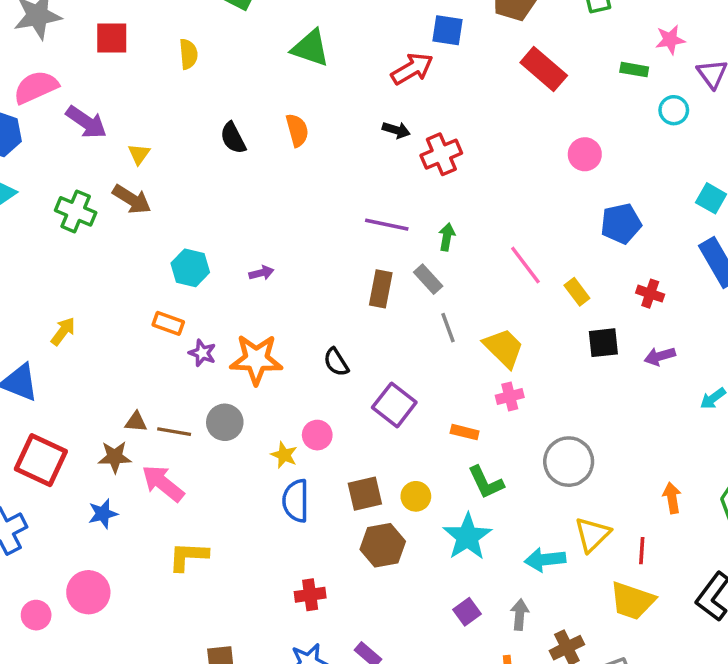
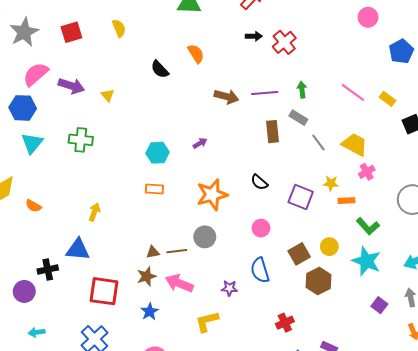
brown arrow: (132, 199) -> (226, 97), moved
purple star: (202, 353) -> (229, 288), moved
yellow star: (284, 455) -> (331, 183), moved

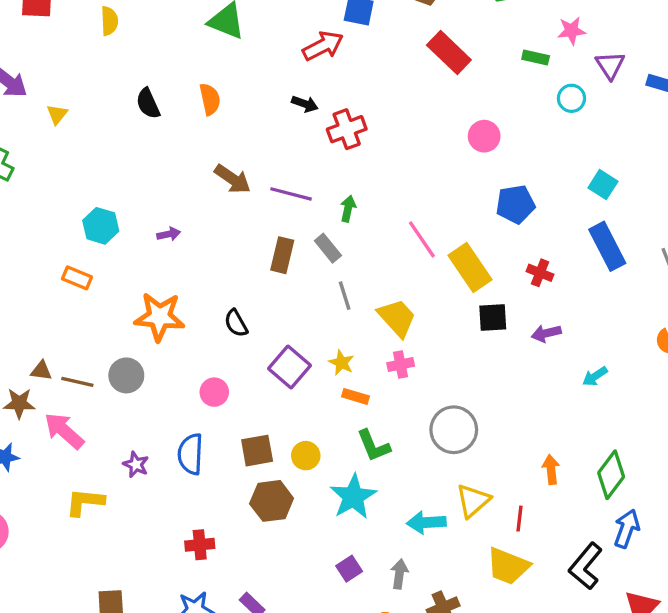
yellow rectangle: (388, 99) -> (470, 267), size x1.8

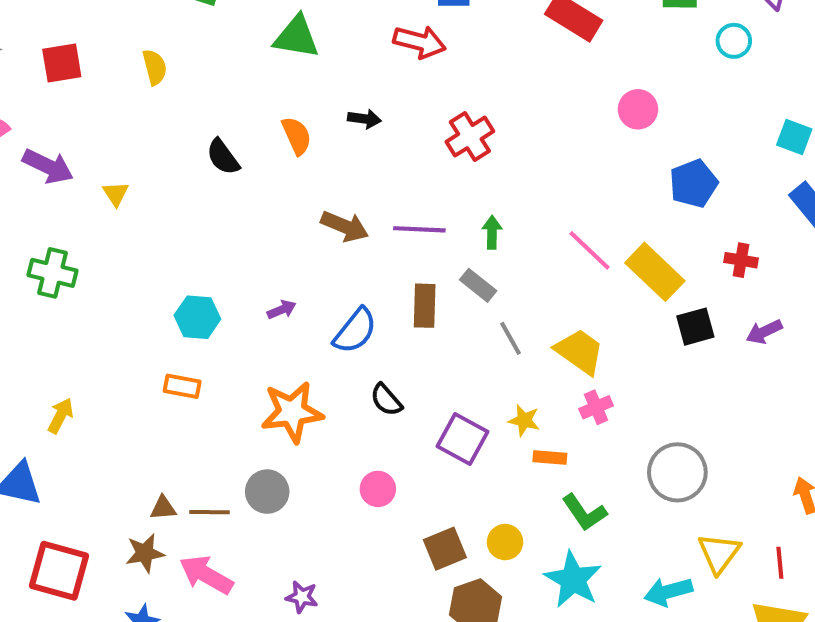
red arrow: (323, 46) -> (420, 42), turned 54
black arrow: (305, 104) -> (364, 119), moved
blue semicircle: (190, 454) -> (355, 331), moved, turned -132

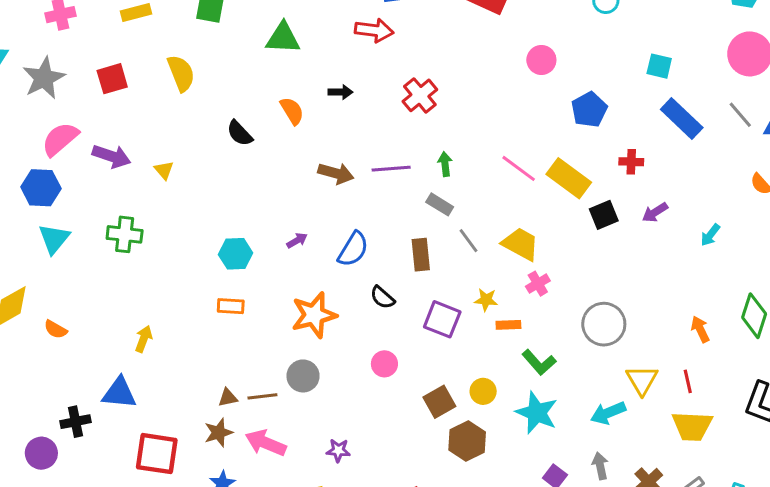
yellow semicircle: (155, 67) -> (181, 73), size x1.4
brown rectangle: (425, 306) -> (421, 255), moved

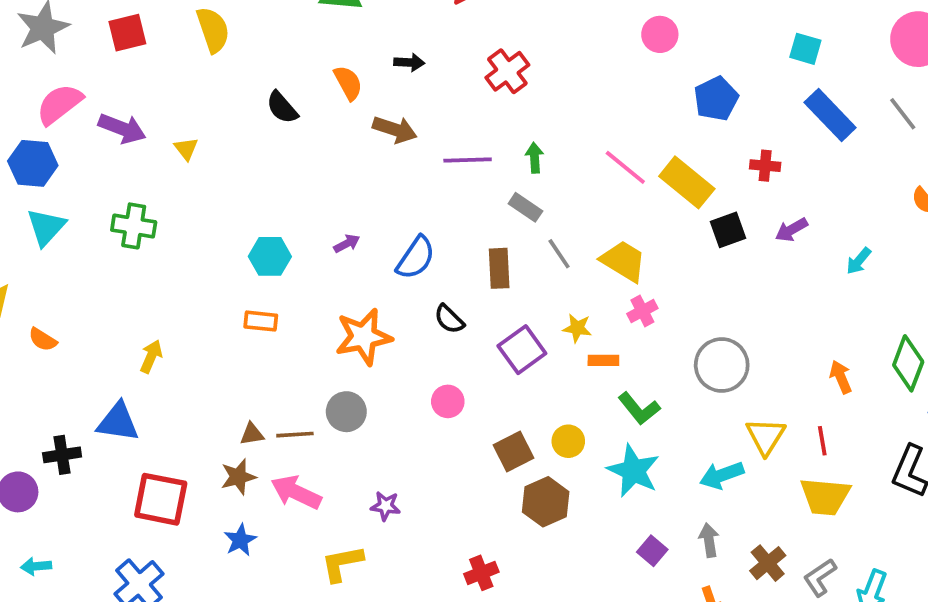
brown arrow: (336, 173) -> (395, 130), moved
purple square: (442, 319) -> (522, 350), turned 30

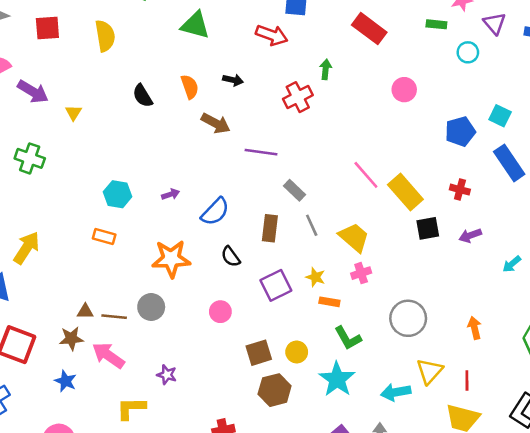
blue pentagon: (716, 99) -> (460, 131), moved
green arrow: (534, 158) -> (326, 69), moved
yellow arrow: (151, 356) -> (27, 248), size x1.5
orange arrow: (841, 377) -> (475, 328), moved
blue star: (240, 540) -> (65, 381), turned -30

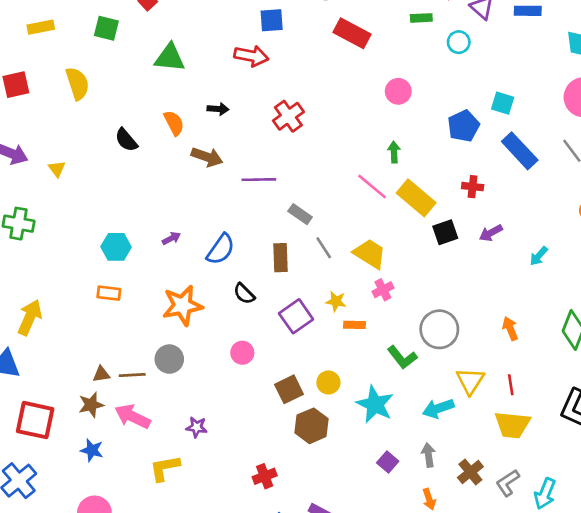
green arrow: (326, 69) -> (394, 152), moved
green L-shape: (348, 338) -> (402, 357), moved

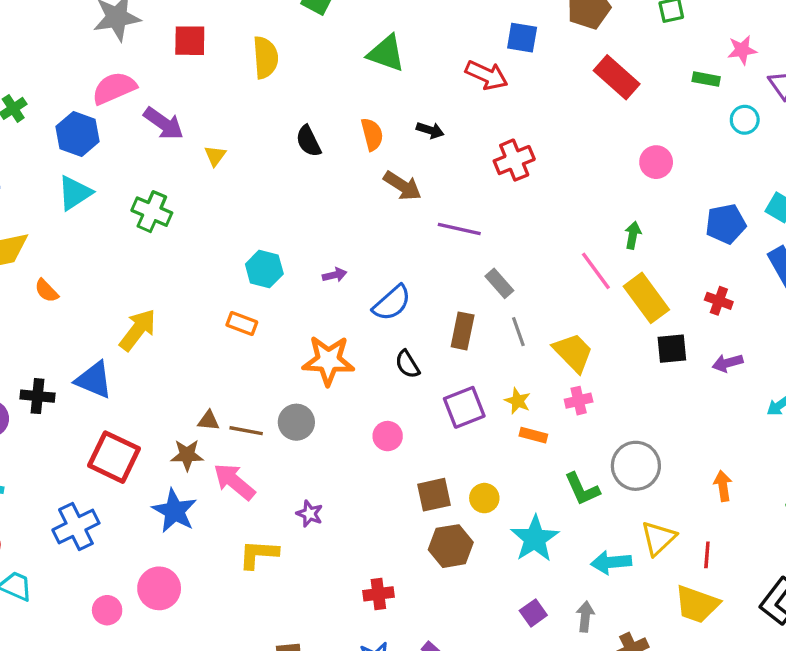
blue star: (92, 450) -> (175, 511), size x1.5

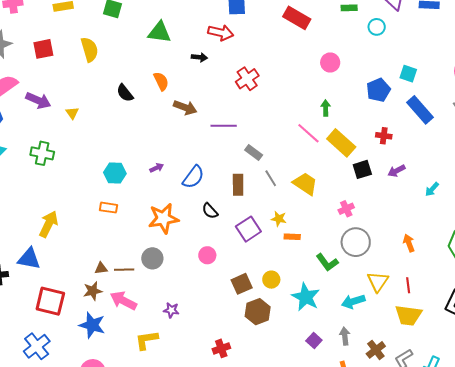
black arrow: (430, 130) -> (199, 57), moved
pink cross: (579, 401) -> (346, 209), moved

